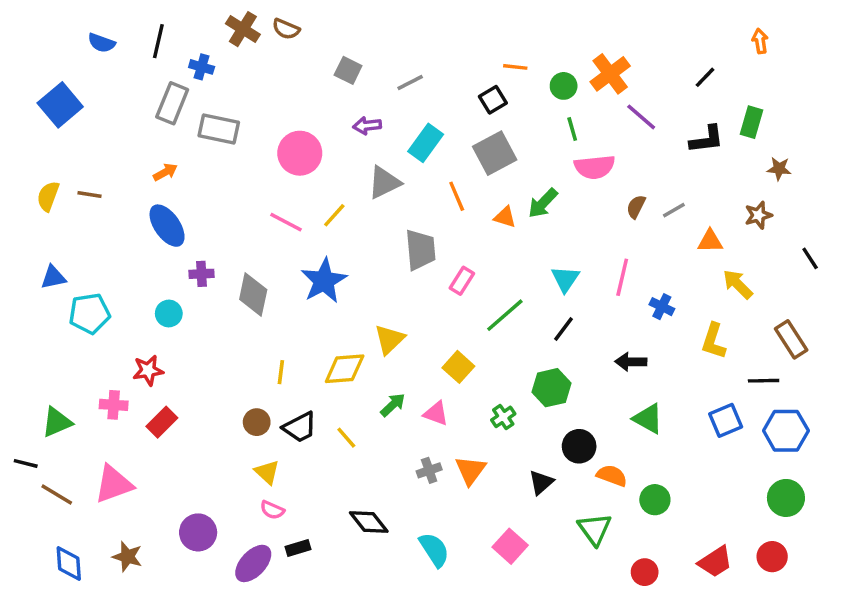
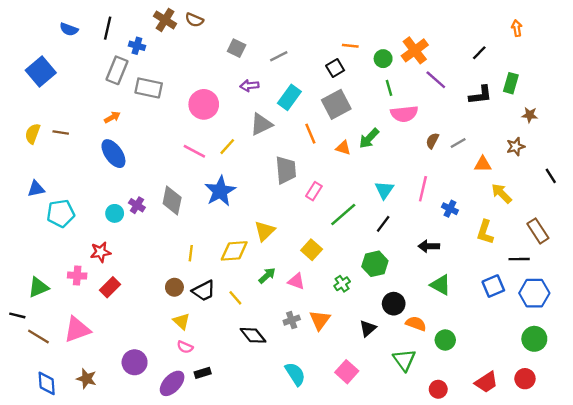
purple cross: (202, 274) -> (137, 205), moved, turned 35
black diamond: (369, 522) -> (253, 335), moved

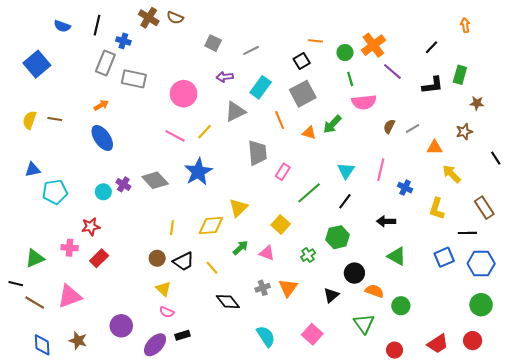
gray diamond: (172, 200) -> (155, 180), turned -55

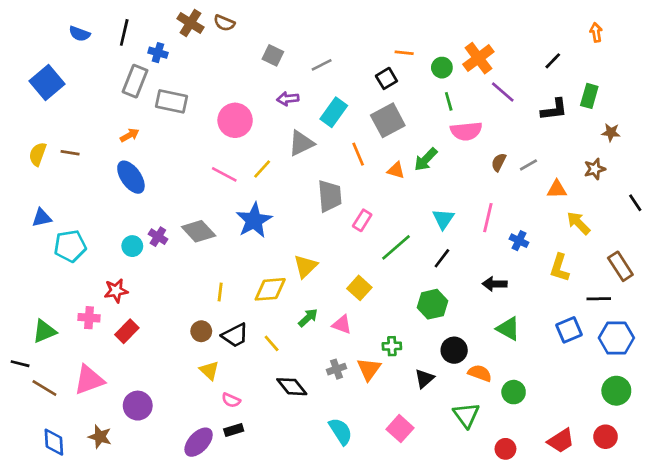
green cross: (308, 255) -> (392, 346), moved, turned 32
pink semicircle: (167, 312) -> (231, 400), moved
purple circle: (121, 326) -> (138, 406), moved

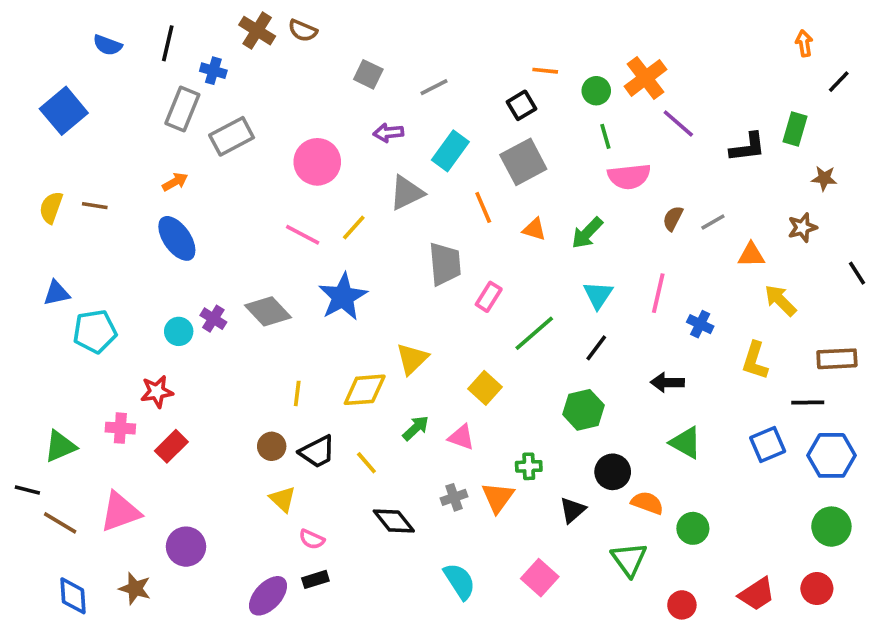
black line: (553, 61) -> (839, 82), moved
gray rectangle: (171, 101) -> (232, 136), turned -40
green arrow: (426, 160) -> (587, 233), moved
brown rectangle: (620, 266) -> (837, 359), turned -60

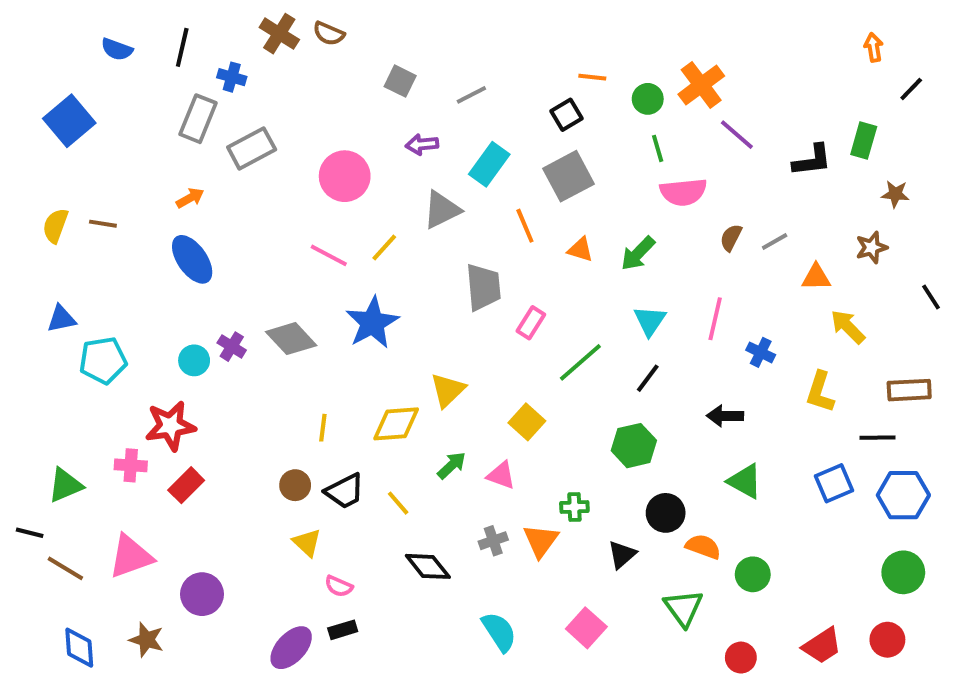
red star: (157, 392) -> (170, 426), size x1.4

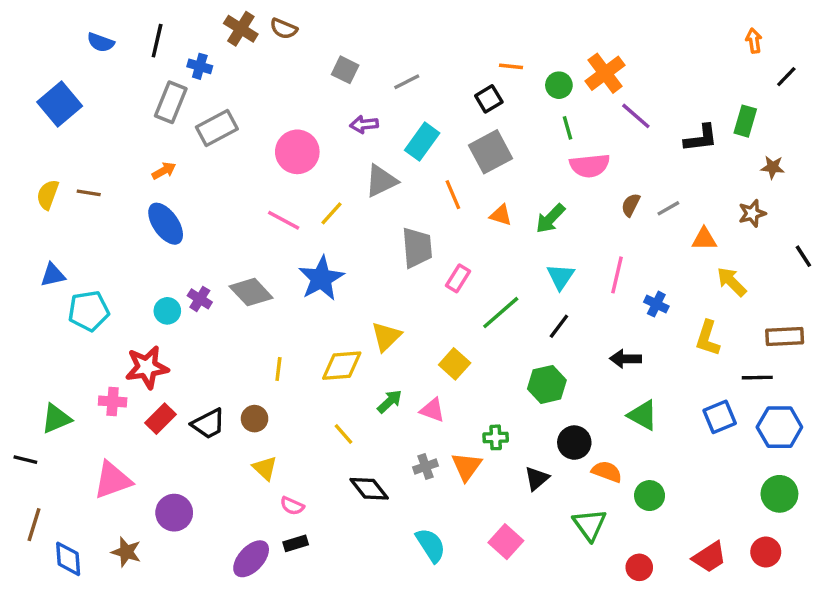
black trapezoid: (345, 491) -> (208, 424), moved
brown line: (65, 568) -> (34, 525), moved, turned 76

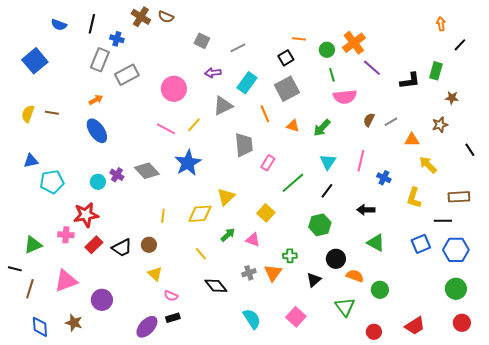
brown line: (34, 525) -> (30, 289), moved
red circle: (766, 552) -> (462, 323), moved

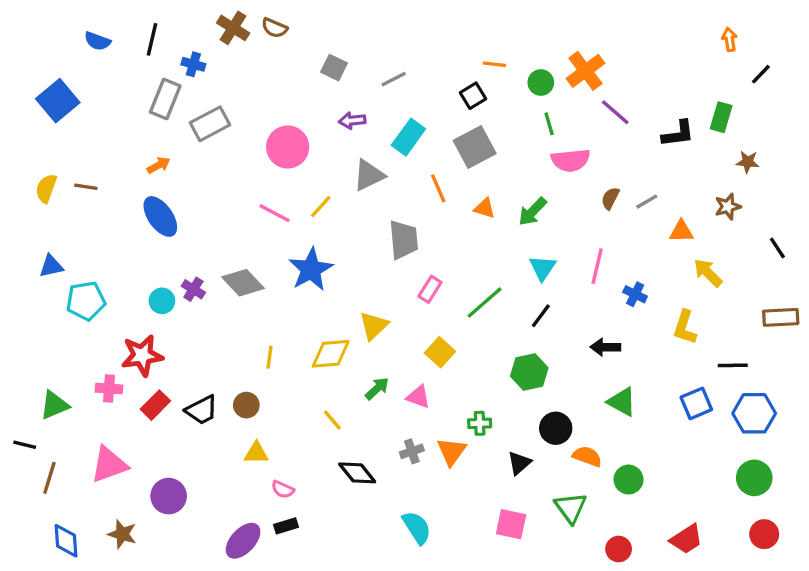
pink rectangle: (268, 163) -> (430, 289), moved
brown rectangle: (459, 197) -> (781, 317), moved
yellow triangle: (155, 274) -> (256, 453), turned -42
pink square: (296, 317) -> (511, 524), moved, turned -30

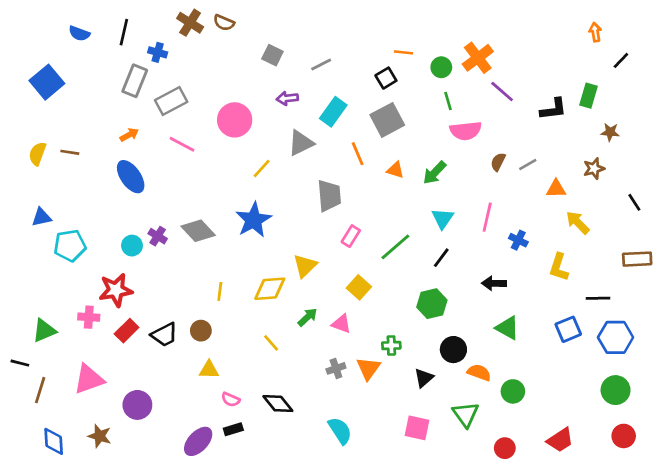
pink line: (274, 213) -> (182, 144), moved
black diamond: (357, 473) -> (278, 404), moved

